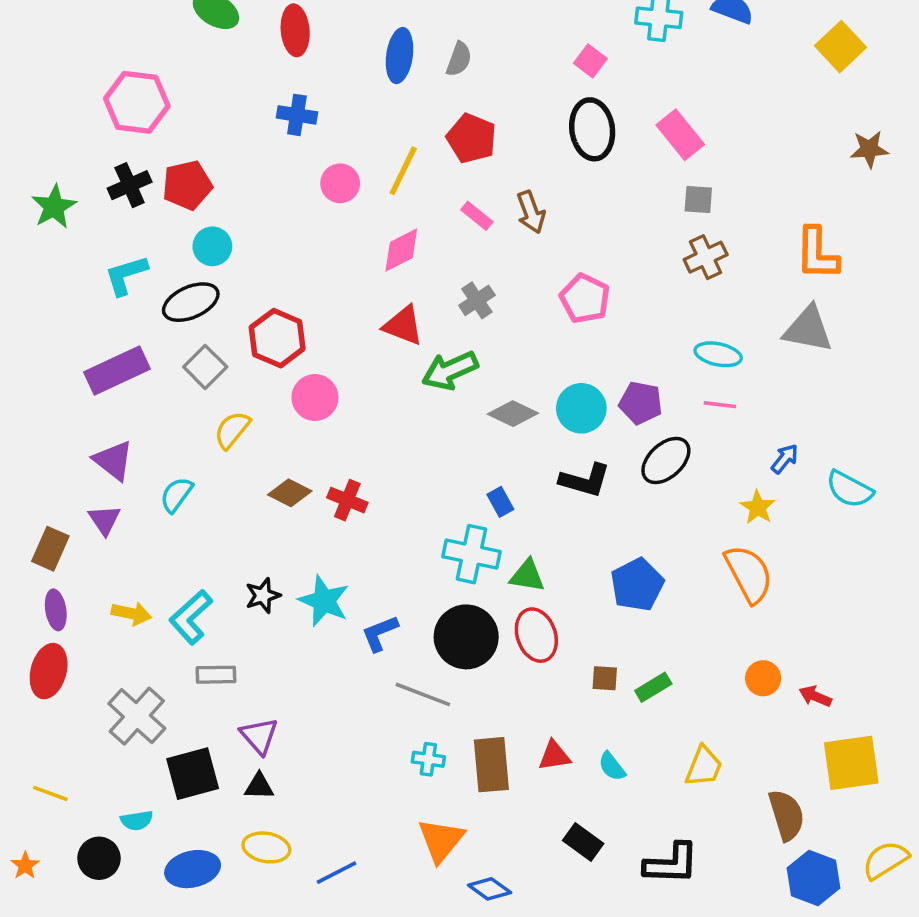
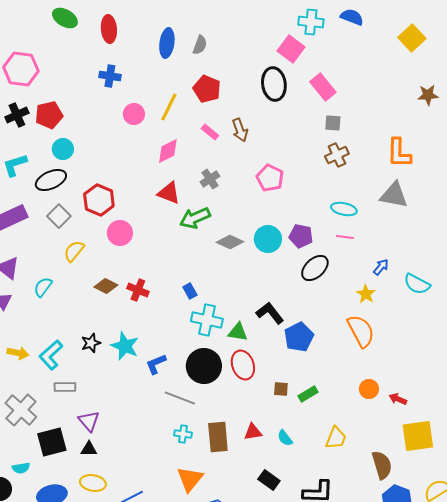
pink square: (590, 61) -> (291, 49), moved, size x1.5
black L-shape: (585, 480) -> (270, 313), moved, turned -144
blue rectangle: (500, 502) -> (190, 291), moved

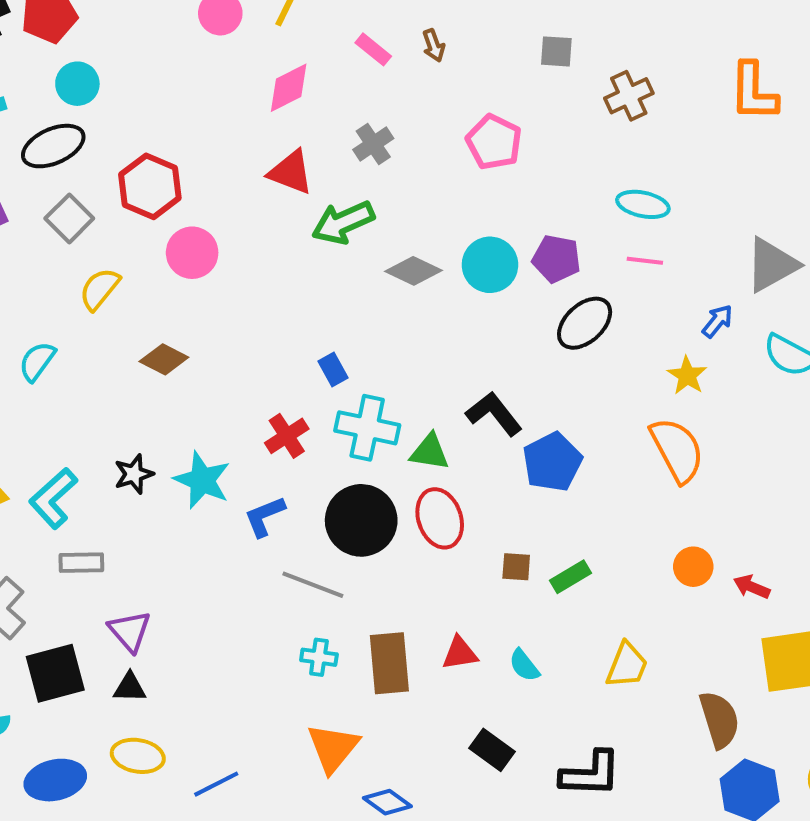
gray square: (333, 123) -> (556, 51), moved
brown arrow: (240, 130) -> (434, 45), size x0.7
gray triangle: (394, 195) -> (772, 265), moved, turned -40
red cross: (138, 290) -> (287, 436), moved, turned 35

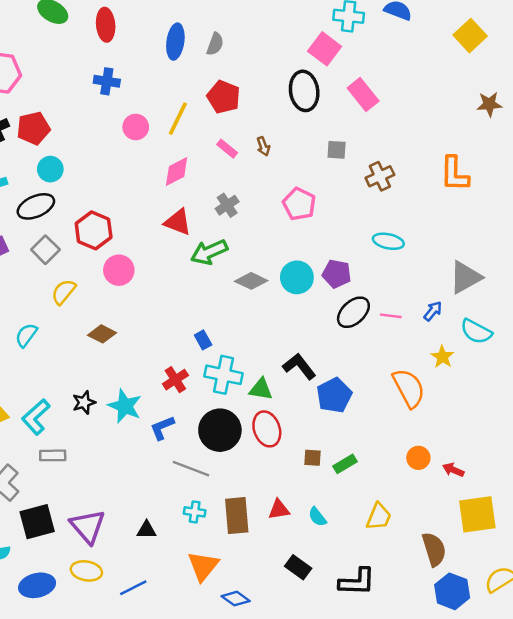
pink line: (645, 261) -> (391, 316), moved
yellow star: (687, 375) -> (442, 357), moved
purple triangle: (130, 631) -> (88, 526), moved, size x1.4
black triangle: (130, 687) -> (147, 530), moved

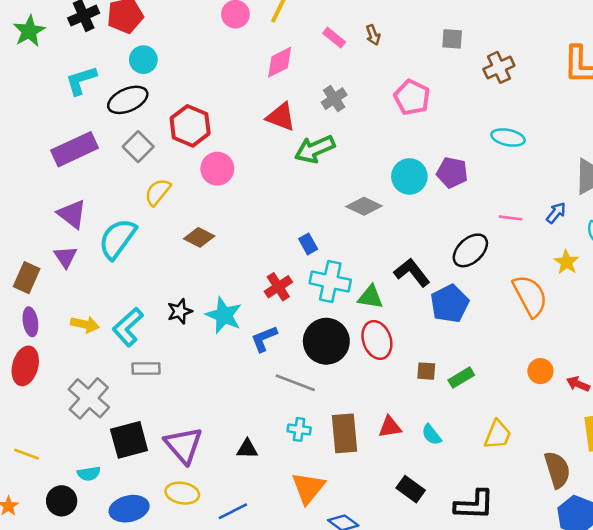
gray diamond: (251, 281) -> (364, 206), moved
black ellipse: (353, 312) -> (470, 250), moved
cyan semicircle: (26, 335) -> (117, 239), size x1.6

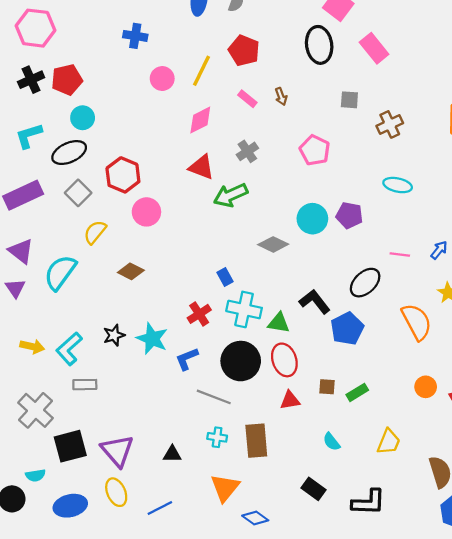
red triangle: (390, 427) -> (290, 400), moved
yellow ellipse: (182, 493) -> (116, 492), turned 56

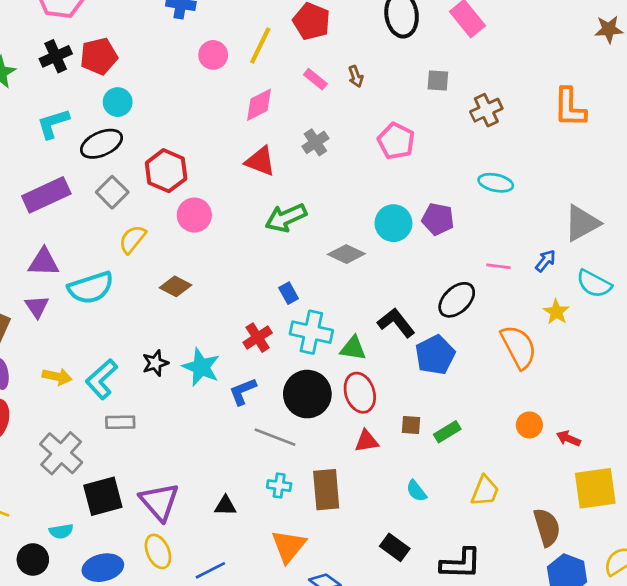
green arrow: (231, 195) -> (286, 218), moved
purple triangle: (21, 251) -> (44, 262), turned -36
cyan semicircle: (60, 272) -> (91, 288), turned -144

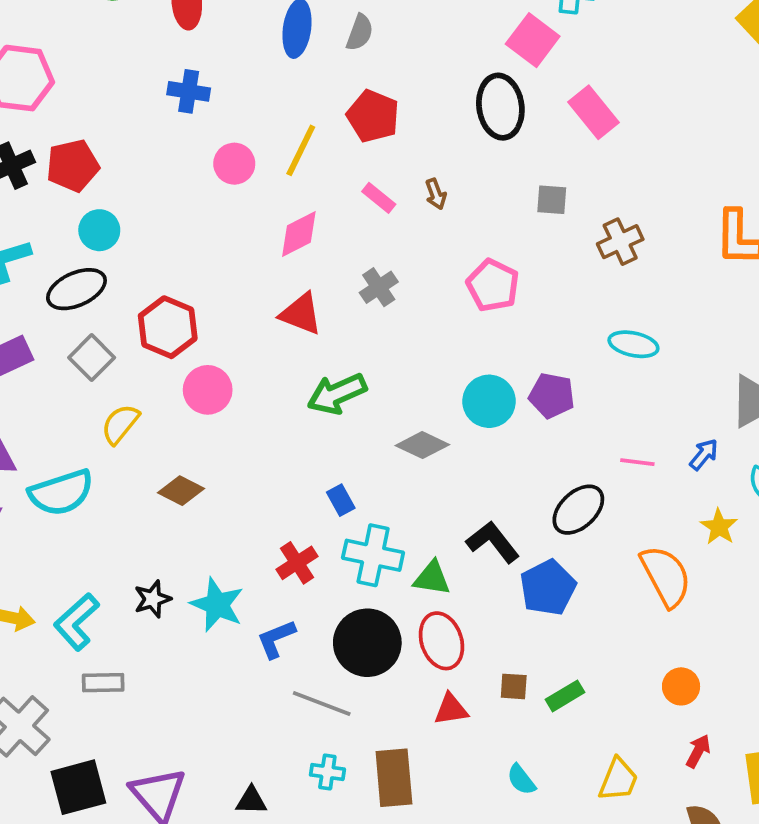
red arrow: (568, 438) -> (698, 751), moved, turned 95

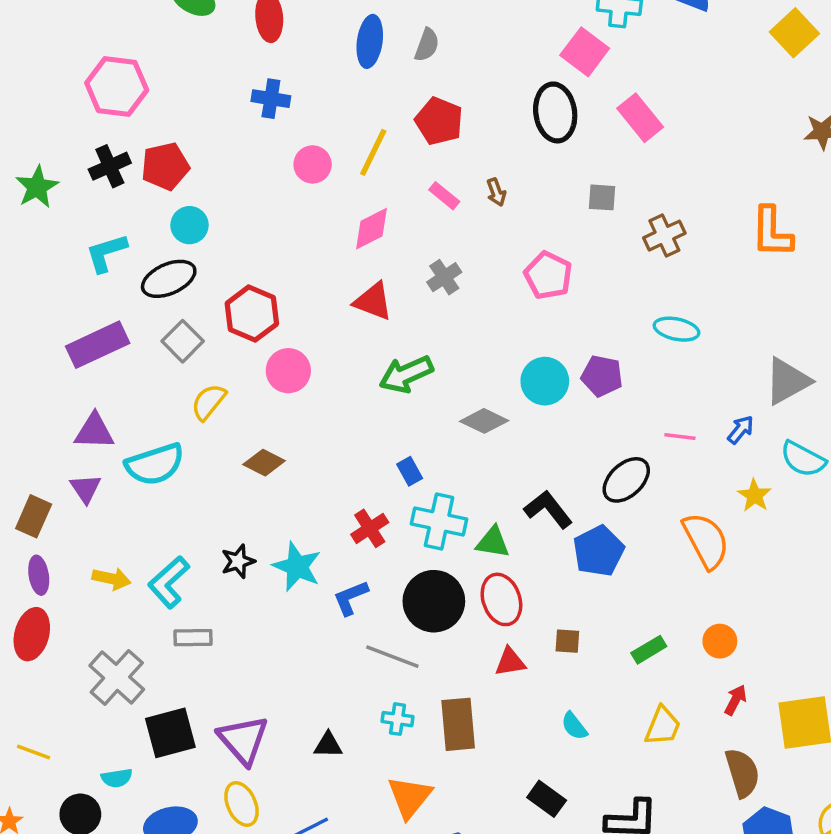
green rectangle: (565, 696) -> (649, 650), moved

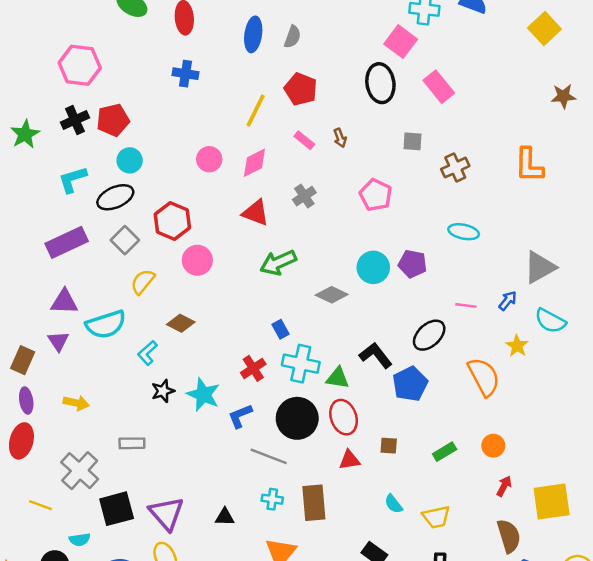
pink circle: (313, 164) -> (209, 159), moved
cyan L-shape: (169, 582) -> (147, 353), moved, size x0.7
yellow trapezoid: (663, 726) -> (436, 517), moved, turned 56
yellow line: (34, 752) -> (40, 505), moved

